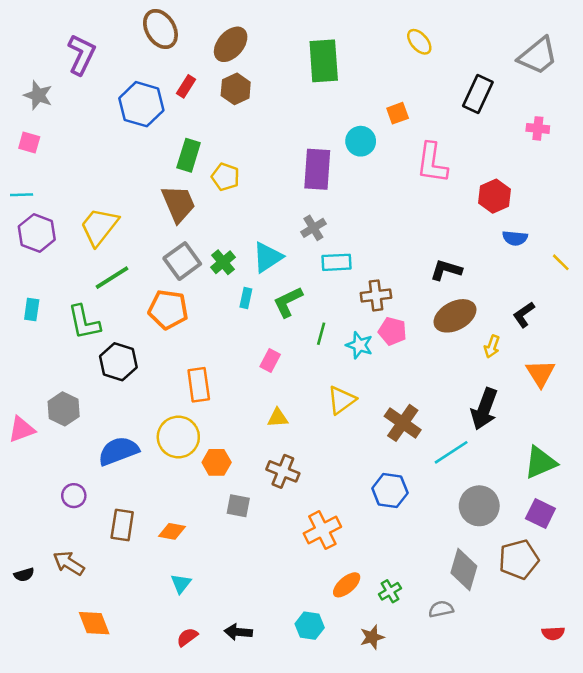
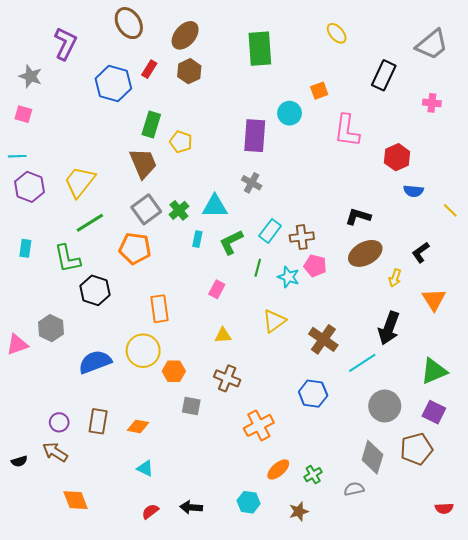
gray cross: (313, 228) -> (252, 183), turned -30
cyan triangle: (268, 257) -> (215, 206), turned 32
cyan rectangle: (336, 262) -> (270, 231), moved, turned -50
purple circle: (74, 496) -> (59, 422), moved
cyan triangle: (181, 584) -> (145, 468), turned -42

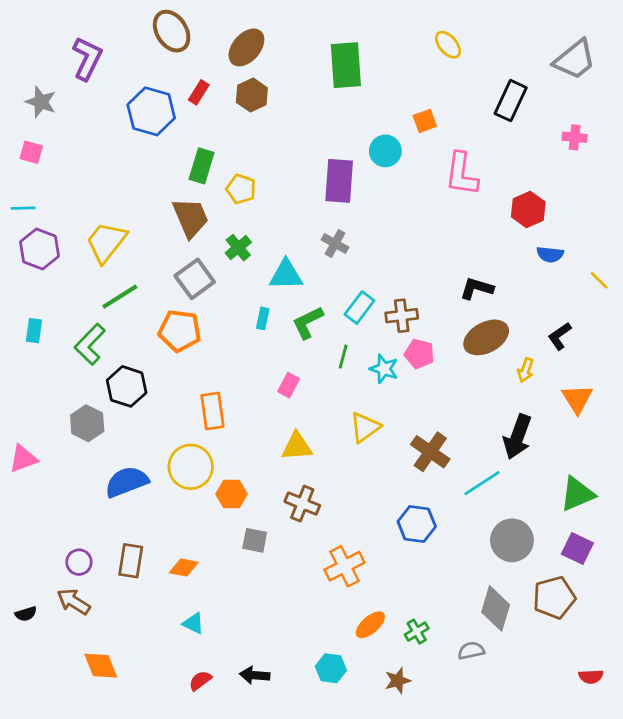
green cross: (179, 210) -> (238, 248), moved
green L-shape: (67, 259) -> (90, 344), turned 56
gray hexagon: (51, 328) -> (87, 423), moved
yellow triangle: (223, 335) -> (297, 446), size x1.4

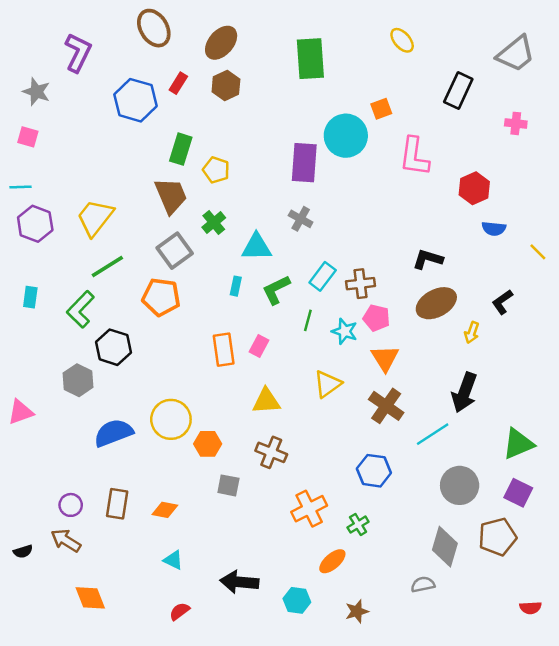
cyan circle: (385, 151) -> (346, 136), size x1.5
orange triangle: (577, 399) -> (385, 358), moved
orange rectangle: (212, 411) -> (224, 350), moved
green cross: (417, 632) -> (358, 525), moved
black arrow: (255, 675) -> (239, 582), moved, size x1.4

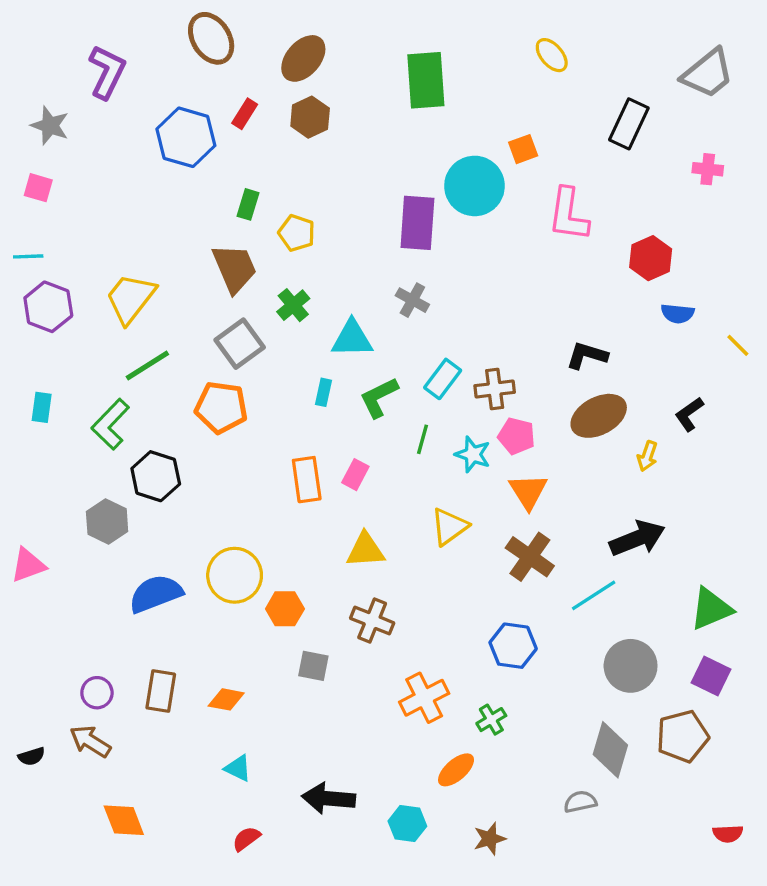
green rectangle: (181, 149) -> (248, 204), size x0.7
black arrow: (464, 392) -> (637, 538), turned -132

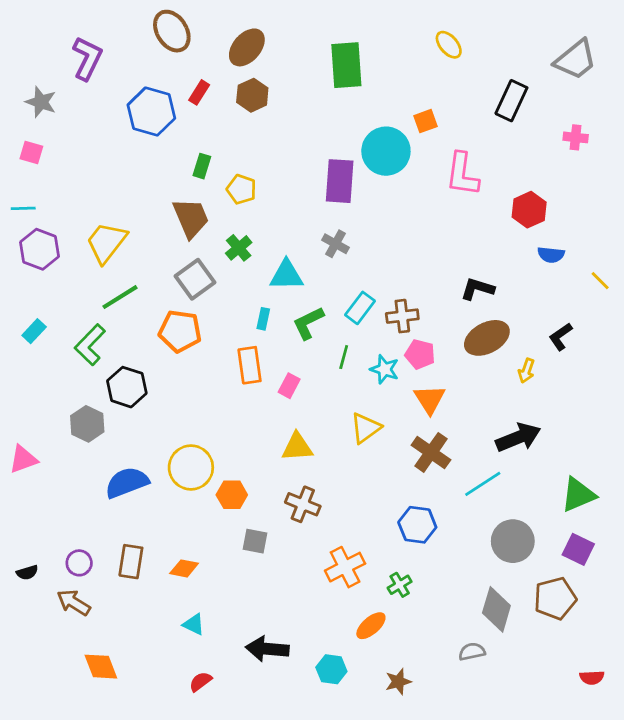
cyan rectangle: (42, 407) -> (34, 331), turned 35
orange rectangle: (307, 480) -> (250, 365), moved
black semicircle: (32, 756) -> (27, 572), moved

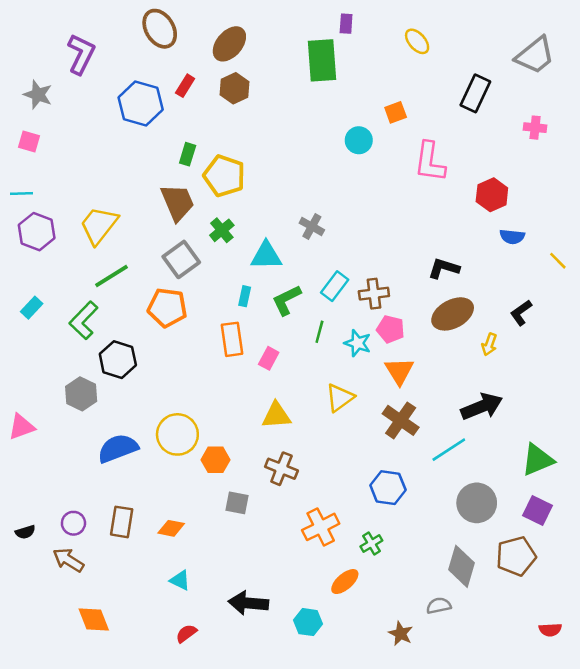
cyan circle: (386, 151) -> (359, 140), size x0.6
purple rectangle: (340, 181) -> (346, 24), moved, size x0.5
yellow pentagon: (241, 189) -> (224, 176), size x1.5
brown star: (398, 682) -> (401, 634), moved, turned -30

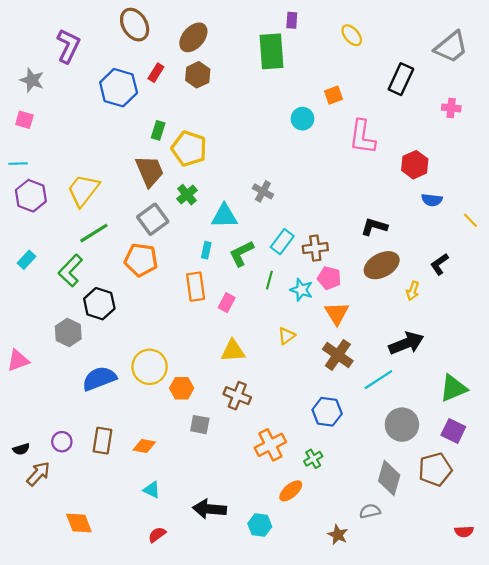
yellow triangle: (340, 398) -> (286, 336), size x0.7
brown arrow: (68, 560) -> (38, 474), moved, turned 100

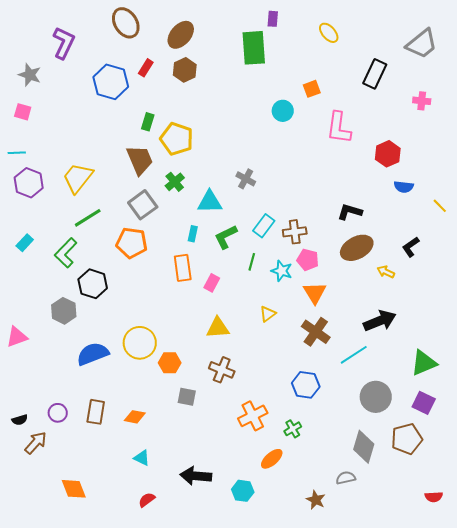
yellow arrow: (413, 291) -> (386, 272), turned 96

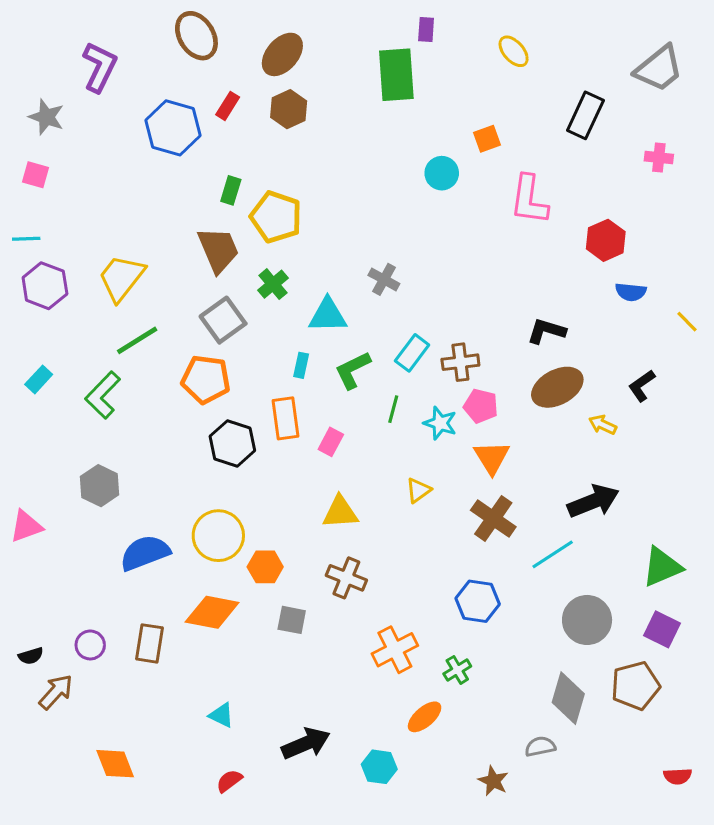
black hexagon: (93, 284) -> (232, 443), moved
orange diamond: (135, 417) -> (212, 612), moved, size x1.6
black arrow: (196, 476) -> (306, 743), turned 152

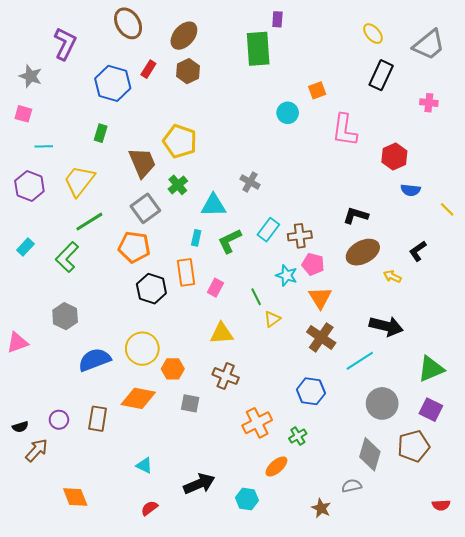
yellow ellipse: (514, 51) -> (373, 34), moved
green rectangle: (231, 190) -> (101, 133), moved
cyan line: (26, 239) -> (44, 146), moved
green line: (393, 409) -> (256, 297), moved, turned -42
black arrow: (593, 501) -> (386, 326), turned 36

